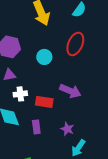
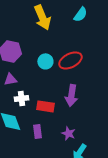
red ellipse: (75, 44) -> (70, 60), moved, turned 40
purple arrow: (70, 91) -> (71, 95), turned 75

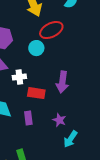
red ellipse: (70, 60) -> (51, 30), moved
white cross: (21, 98) -> (19, 77), moved

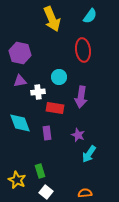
red ellipse: (51, 30) -> (83, 50), moved, turned -70
cyan circle: (36, 48) -> (59, 77), moved

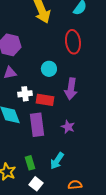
white cross: (38, 92) -> (25, 94), moved
purple rectangle: (47, 133) -> (37, 125), size x1.6
cyan arrow: (89, 154) -> (57, 161), moved

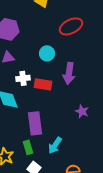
red ellipse: (73, 42) -> (71, 26), turned 70
purple rectangle: (37, 125) -> (35, 123), moved
purple star: (68, 127) -> (82, 111), moved

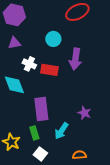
white cross: (23, 78) -> (29, 64), turned 32
purple star: (82, 111) -> (84, 113), moved

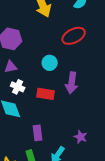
white cross: (29, 64) -> (18, 87), moved
purple rectangle: (41, 109) -> (38, 133), size x0.7

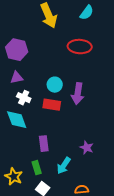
red ellipse: (74, 36) -> (80, 47), turned 30
cyan circle: (50, 63) -> (55, 85), moved

